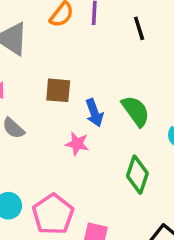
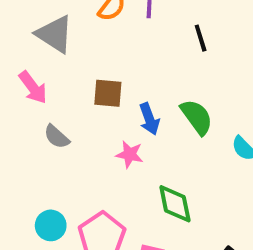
black line: (139, 28) -> (201, 38), moved
green diamond: (137, 175) -> (175, 204), moved, turned -30

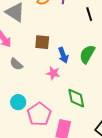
green semicircle: (197, 117) -> (87, 54), turned -114
cyan circle: (51, 225) -> (18, 102), moved

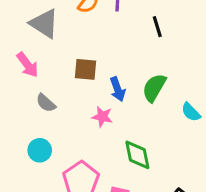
cyan circle: (18, 102) -> (40, 150), moved

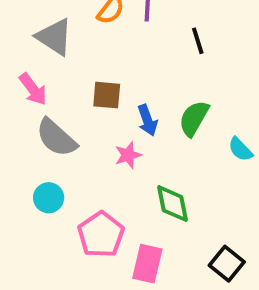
gray semicircle: (46, 103) -> (56, 138), size x1.6
pink star: (102, 117) -> (128, 155), turned -30

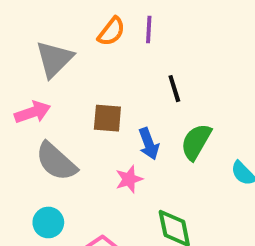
gray triangle: (54, 37) -> (54, 59), turned 42
black line: (198, 41) -> (174, 89), moved
pink arrow: (33, 89) -> (33, 112), turned -72

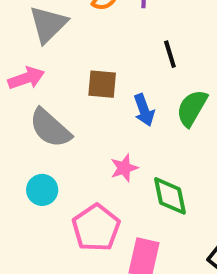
pink star: (129, 179) -> (124, 168), moved

